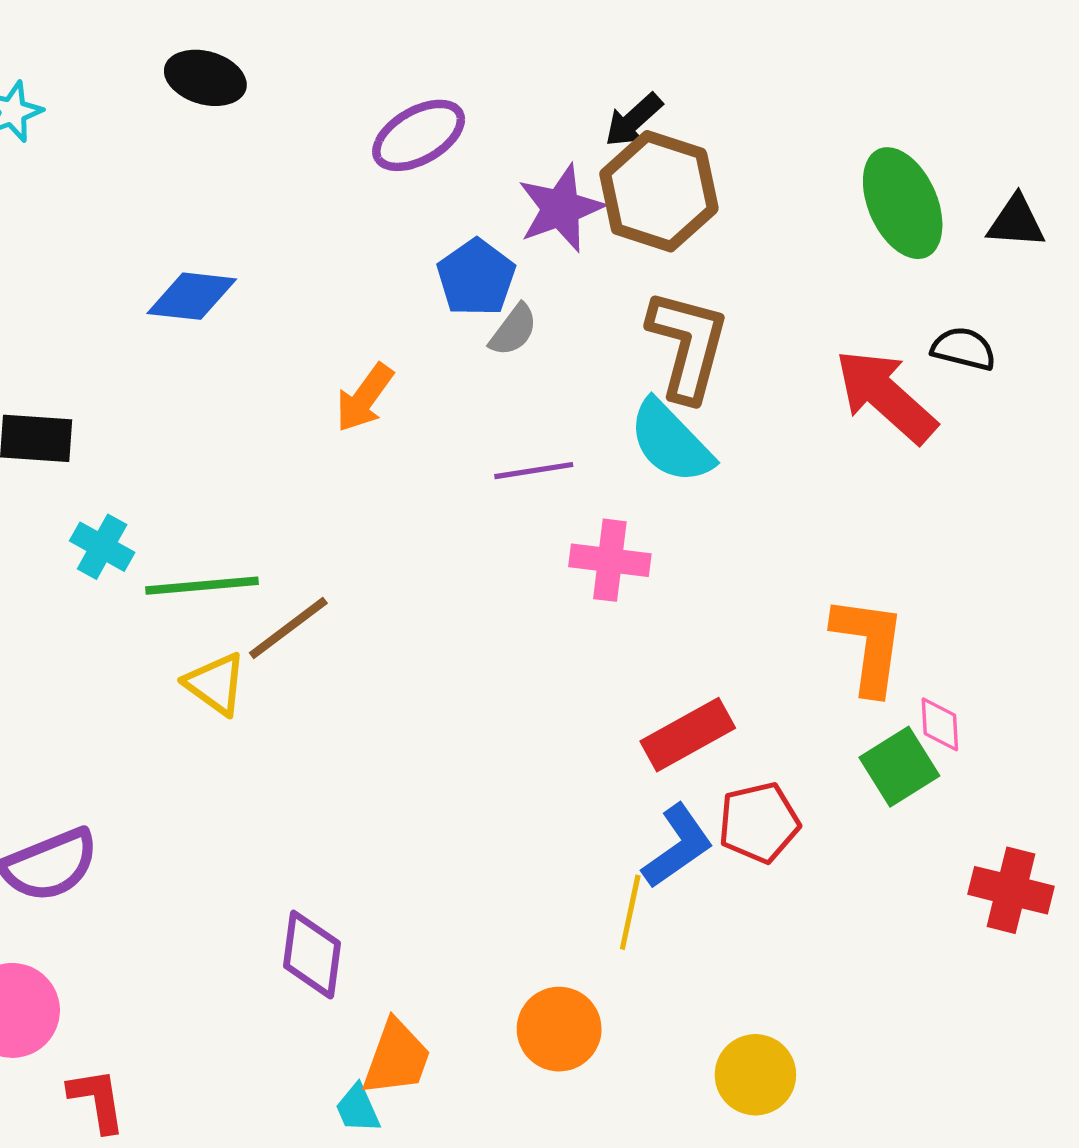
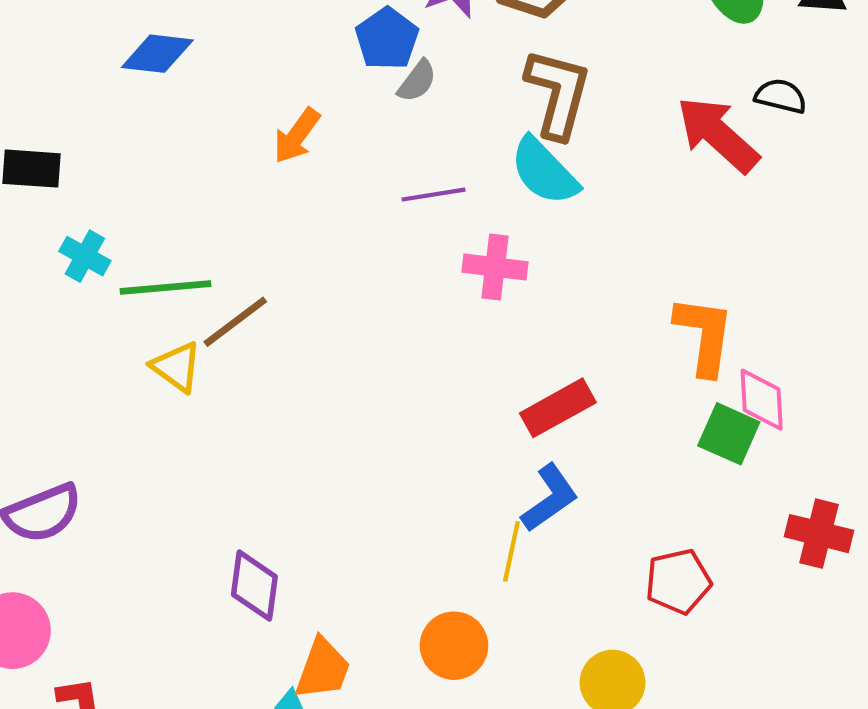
pink diamond: (940, 724) -> (762, 400), size x1.4
green square: (899, 767) -> (729, 434), turned -34
red pentagon: (759, 823) -> (678, 581), moved

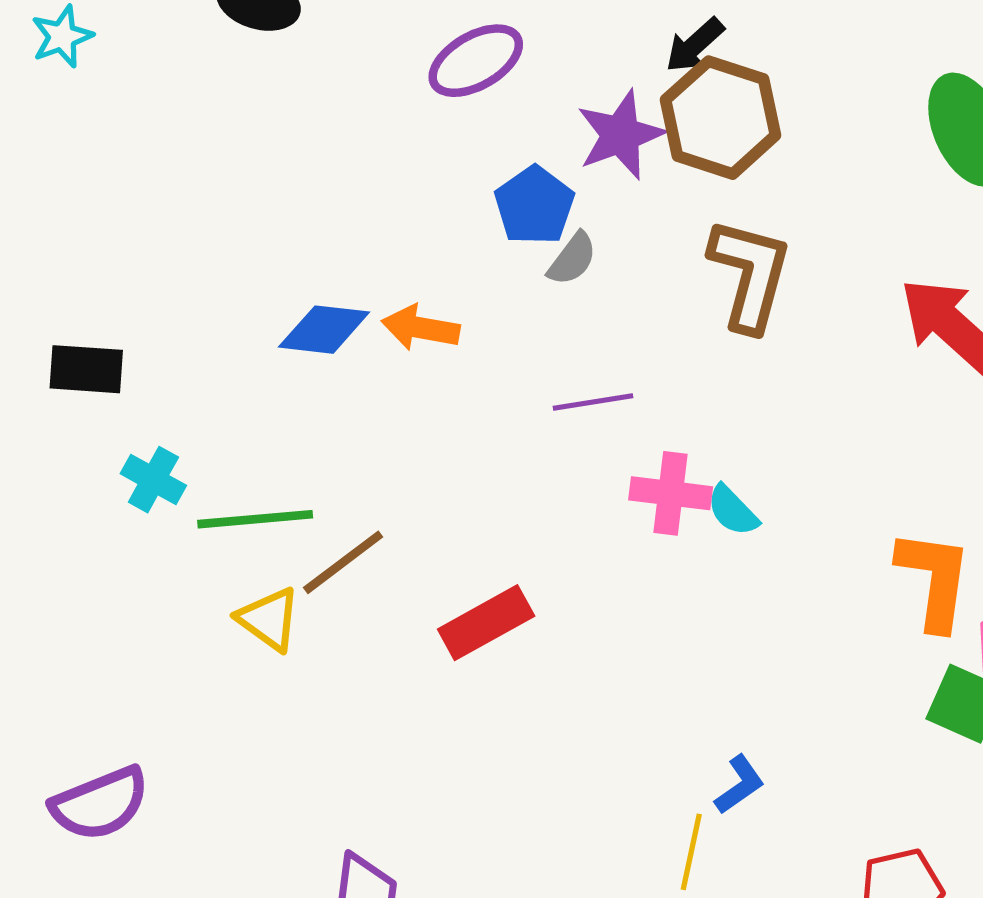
blue diamond: (157, 54) -> (324, 330), moved
orange arrow: (297, 136) -> (421, 328), turned 64
cyan semicircle: (544, 171) -> (733, 511), moved, size x0.6
red rectangle: (558, 408) -> (486, 623), moved
blue L-shape: (550, 498) -> (740, 785), size x0.7

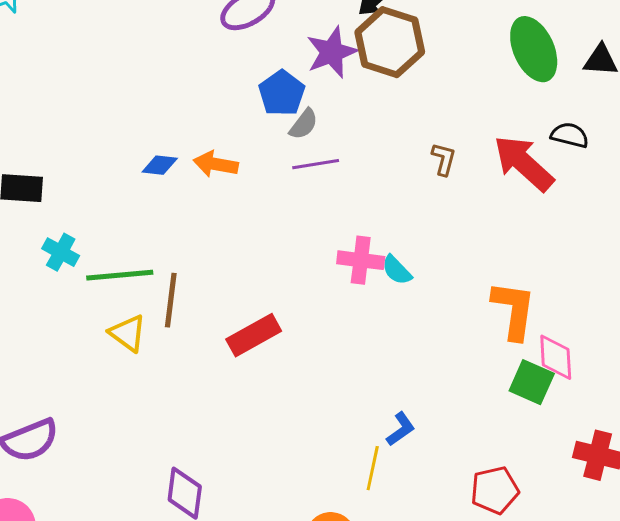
brown L-shape: (750, 274) -> (444, 159), moved, size x0.5
blue diamond: (324, 330) -> (160, 165), size x0.7
purple line: (593, 402) -> (316, 164), moved
brown line: (343, 562) -> (171, 300), turned -46

